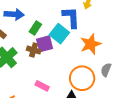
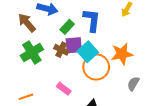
blue L-shape: (71, 17) -> (92, 20), moved
cyan square: (59, 34) -> (88, 52), moved
orange circle: (82, 78) -> (96, 67), moved

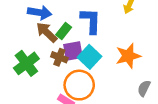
brown arrow: (27, 23) -> (47, 32), moved
orange circle: (96, 67) -> (79, 85), moved

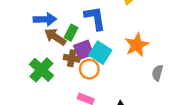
orange circle: (79, 85) -> (89, 69), moved, size x0.7

